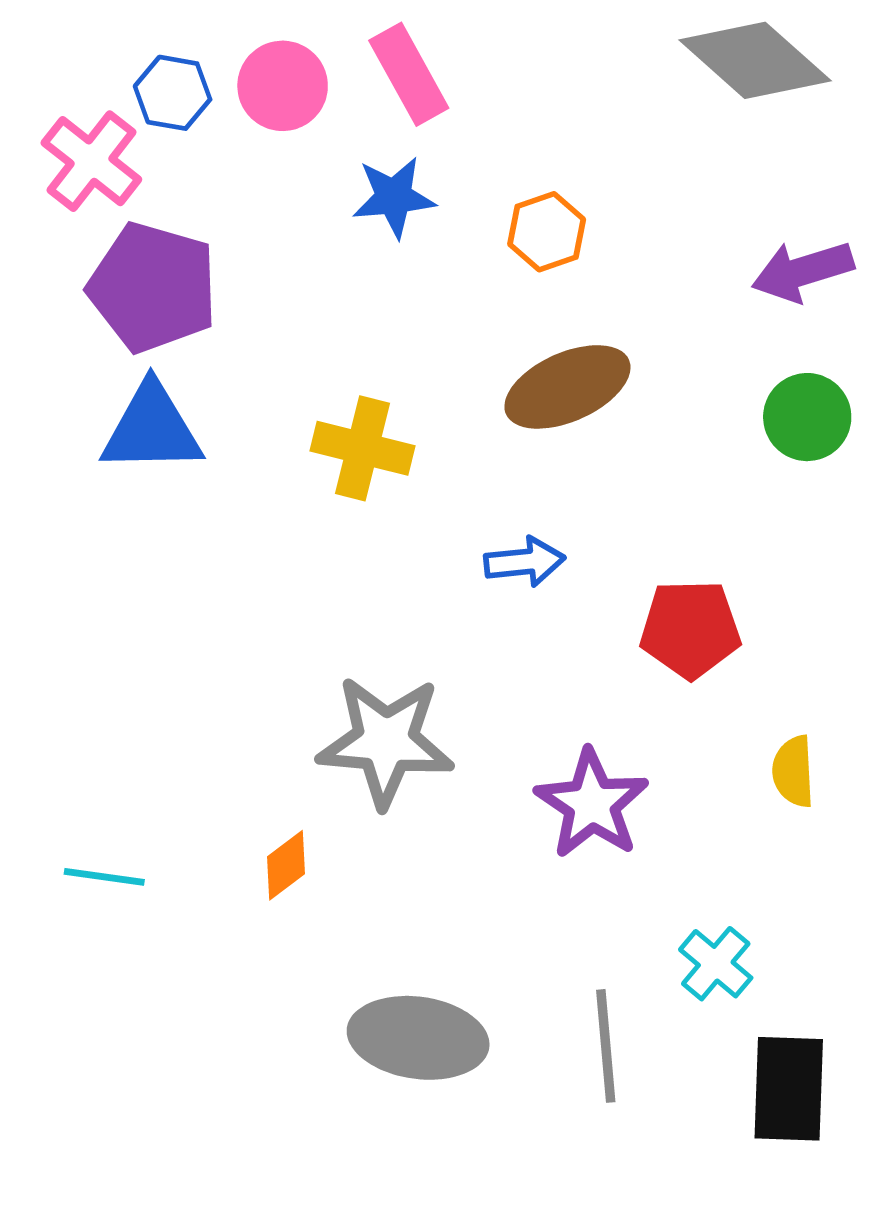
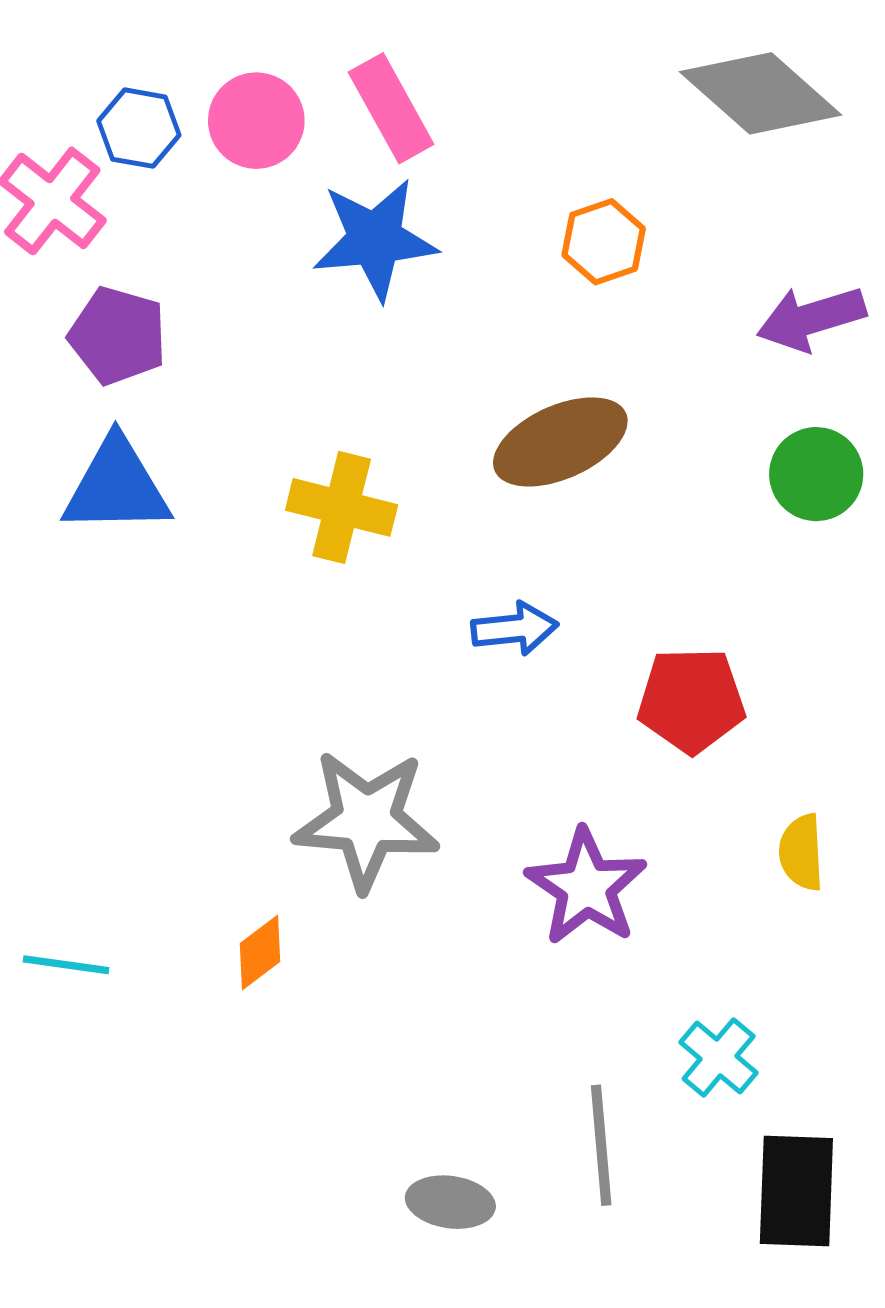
blue star: (394, 197) -> (375, 239), size x1.4
orange hexagon: (547, 232) -> (604, 242), moved
purple pentagon: (153, 287) -> (118, 336), size x0.7
gray ellipse: (418, 1038) -> (450, 1202), moved, size x0.6

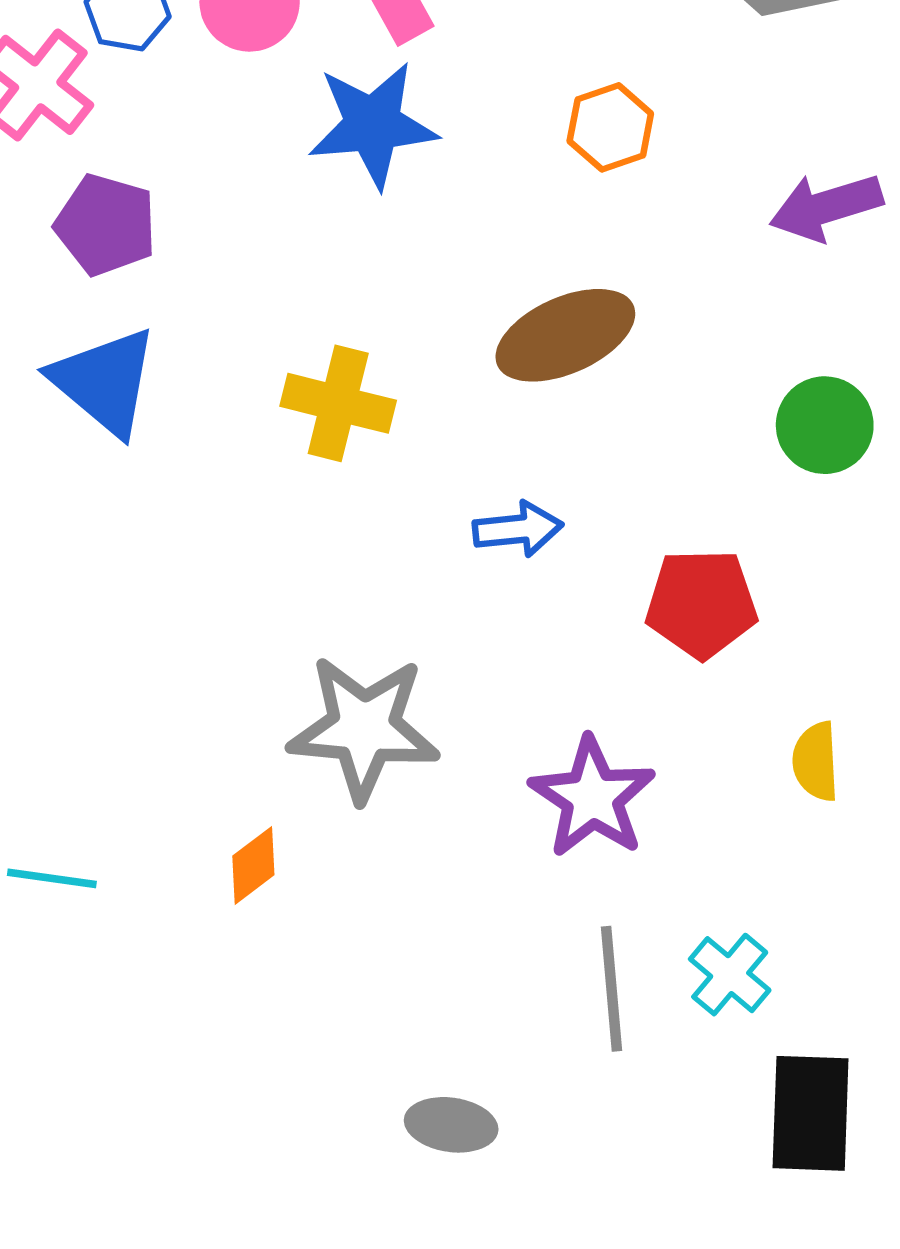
green circle: (816, 474) -> (825, 425), moved
blue triangle: (117, 486) -> (104, 381), turned 41
gray line: (601, 1145) -> (612, 989), moved

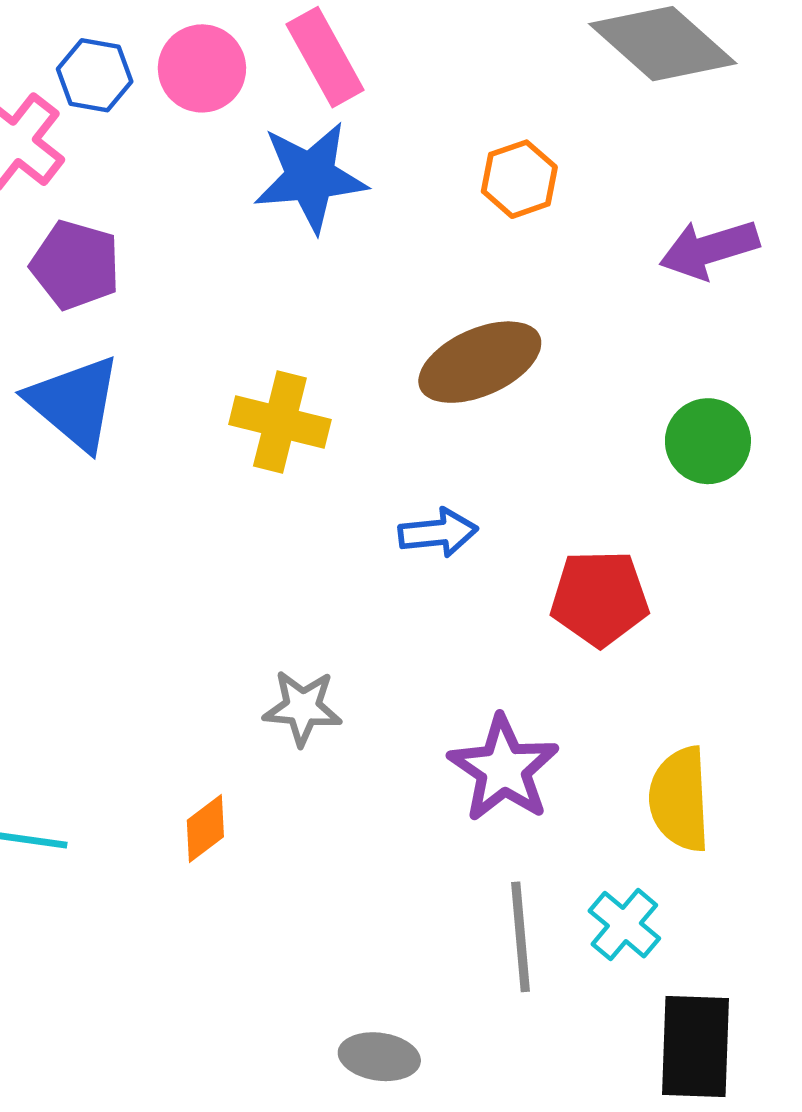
gray star: (364, 728) -> (302, 708), size x0.6
yellow semicircle: (816, 761) -> (680, 799), moved, size x1.5

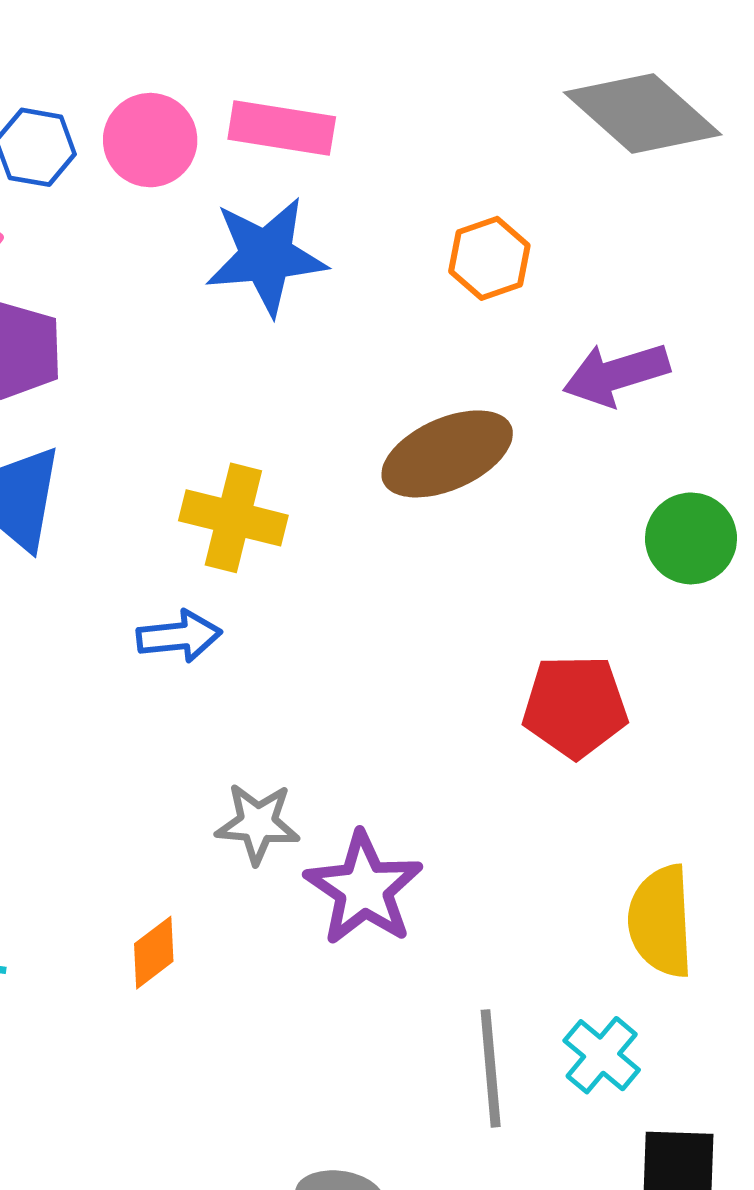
pink rectangle: (325, 57) -> (282, 128), turned -52
purple arrow: (709, 249) -> (616, 374), moved
blue arrow: (438, 533) -> (179, 636), moved
purple star: (504, 769) -> (364, 889), moved

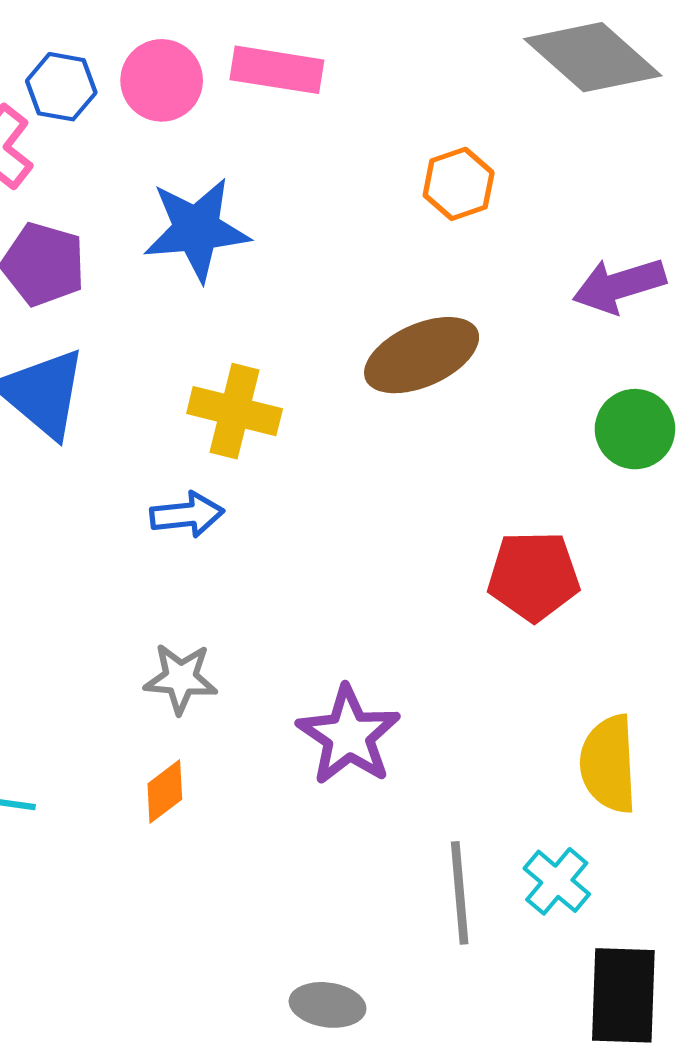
blue star: (266, 256) -> (196, 229), moved
purple arrow: (616, 374) -> (619, 285), moved
gray star: (258, 823) -> (181, 678), moved

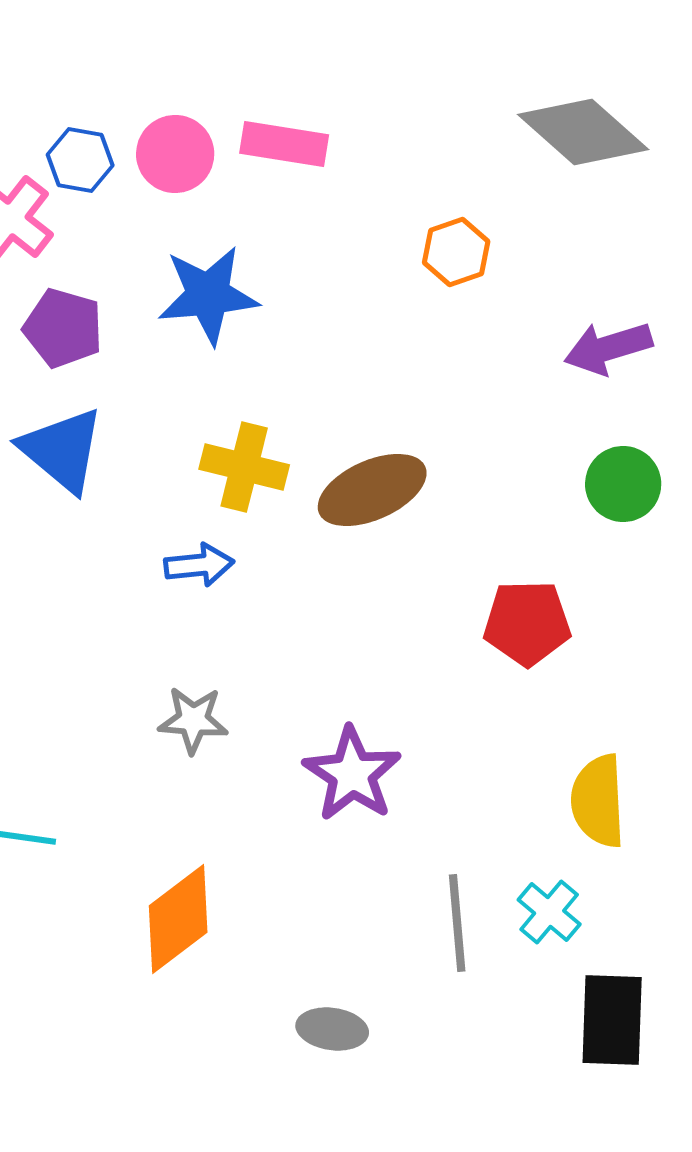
brown ellipse: (422, 355) -> (372, 490), moved
orange diamond: (165, 791) -> (178, 919), moved, size x1.8

